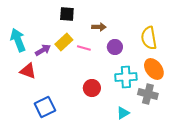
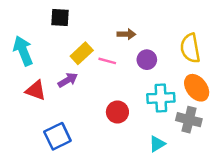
black square: (67, 14) -> (60, 18), moved
purple arrow: (43, 50) -> (68, 80), moved

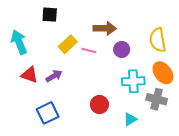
brown arrow: (126, 34) -> (105, 28), size x1.5
purple arrow: (68, 80) -> (54, 76), moved
red circle: (117, 112) -> (99, 105), moved

